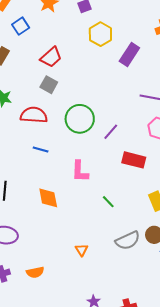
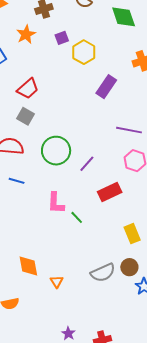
yellow hexagon: (100, 34) -> (84, 52), moved
red rectangle: (134, 160) -> (110, 192), turned -40
orange diamond: (48, 198) -> (28, 266), moved
green line: (108, 202) -> (77, 217), moved

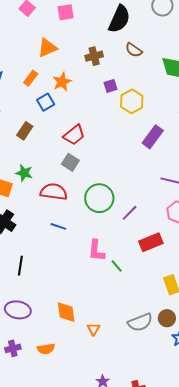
orange star: (26, 34) -> (62, 82), moved

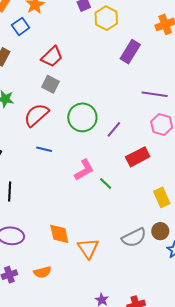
red semicircle: (54, 192) -> (36, 115), turned -44
pink L-shape: (96, 251) -> (84, 170), turned -120
orange triangle: (94, 329) -> (88, 248), size x1.6

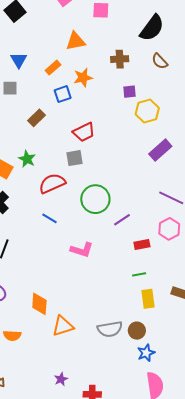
gray square: (51, 84) -> (75, 158), turned 36
red rectangle: (138, 157) -> (142, 244), moved, size x0.7
pink L-shape: (84, 170) -> (82, 250), turned 30
green line: (106, 184) -> (139, 274), moved, turned -72
orange triangle: (88, 248) -> (63, 326), turned 30

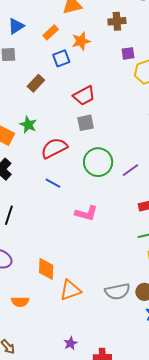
blue triangle: (19, 60) -> (16, 26), turned 30
gray square: (75, 158) -> (86, 123), moved
purple line: (122, 220) -> (130, 170), moved

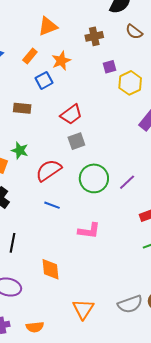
brown rectangle: (36, 83) -> (22, 108), turned 60
orange diamond: (46, 269) -> (51, 269), moved
orange triangle: (70, 290) -> (83, 309), turned -30

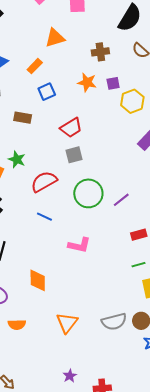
orange star: (61, 61) -> (87, 82), moved, turned 30
orange semicircle: (35, 327) -> (17, 325), moved

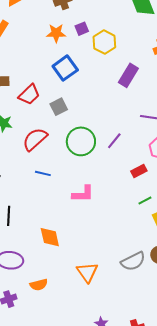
blue square: (47, 92) -> (65, 68), moved, size x1.4
red trapezoid: (71, 128) -> (29, 95), moved

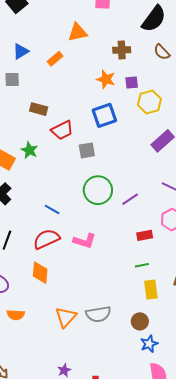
red semicircle: (35, 139) -> (46, 239), moved
gray semicircle: (133, 261) -> (98, 314), moved

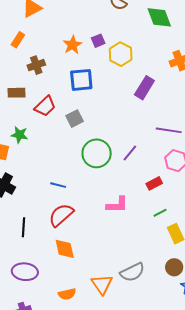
brown cross: (122, 50) -> (36, 65), moved
orange star: (106, 79) -> (72, 45), turned -30
blue square: (104, 115) -> (81, 80), turned 30
pink L-shape: (84, 241) -> (117, 205), moved
orange semicircle: (16, 315) -> (67, 294), moved

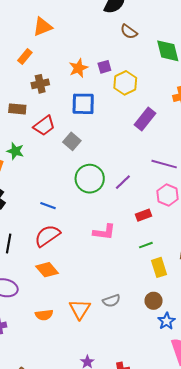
gray square: (75, 119) -> (72, 141), turned -30
orange diamond: (65, 249) -> (47, 270), turned -35
gray semicircle: (132, 272) -> (111, 301), size x0.7

